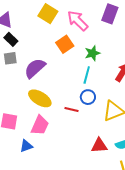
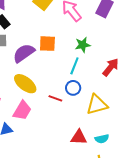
orange square: (65, 44) -> (47, 44), moved, turned 30

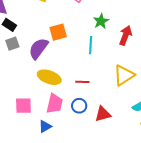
green star: (83, 45) -> (101, 21), moved
blue circle: (73, 88) -> (79, 106), moved
red triangle: (79, 137) -> (103, 114), moved

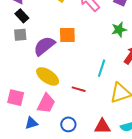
green star: (101, 21) -> (119, 30), moved
cyan line: (91, 45) -> (102, 68), moved
blue circle: (79, 106) -> (68, 124), moved
red triangle: (103, 114) -> (102, 126), moved

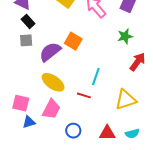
orange square: (67, 35) -> (73, 41), turned 30
cyan line: (102, 68) -> (96, 77), moved
blue triangle: (31, 123) -> (29, 122), moved

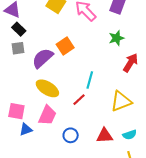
orange square: (73, 41) -> (65, 46), turned 30
red line: (84, 95) -> (79, 100), turned -56

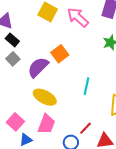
gray square: (18, 48) -> (13, 59), turned -32
red line: (79, 100) -> (86, 128), moved
pink square: (16, 111) -> (15, 122), turned 36

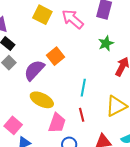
pink trapezoid: (46, 124) -> (57, 123), moved
red line: (86, 128) -> (82, 115), moved, turned -56

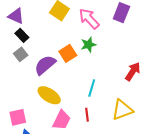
green star: (106, 43) -> (88, 45), moved
pink square: (13, 125) -> (18, 117), turned 30

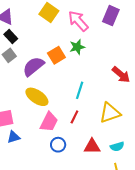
red arrow: (133, 71) -> (121, 75), turned 96
red line: (87, 115) -> (74, 117), turned 32

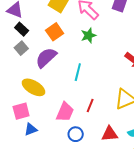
orange square: (56, 55) -> (55, 32), moved
cyan line: (80, 90) -> (78, 72), moved
yellow ellipse: (37, 97) -> (33, 87), moved

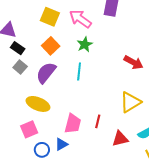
cyan line: (78, 72) -> (79, 71), moved
red line: (90, 105) -> (98, 121), moved
blue triangle: (31, 129) -> (61, 144), moved
blue circle: (76, 134) -> (42, 150), moved

